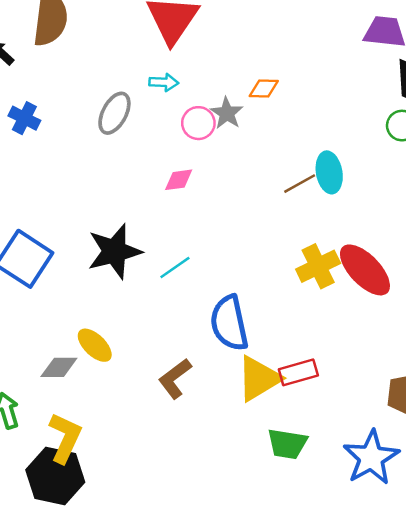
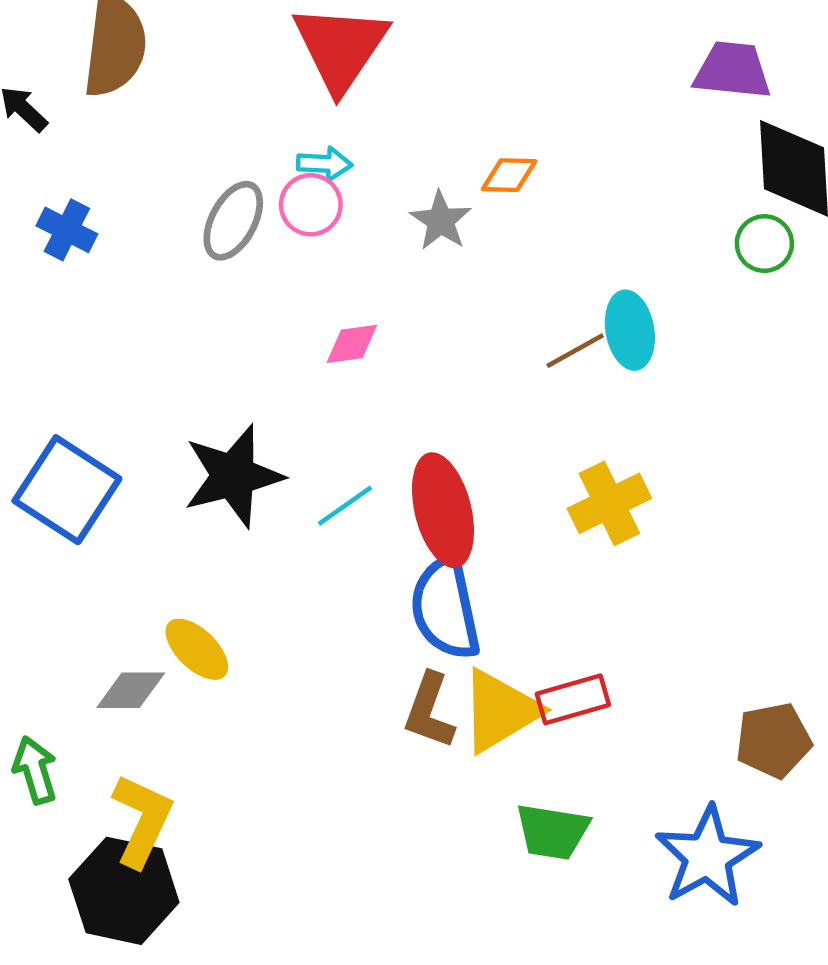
pink circle: (198, 123) -> (311, 205), moved
red ellipse: (365, 270) -> (443, 510), moved, turned 30
brown L-shape: (175, 379) -> (429, 711), moved, turned -33

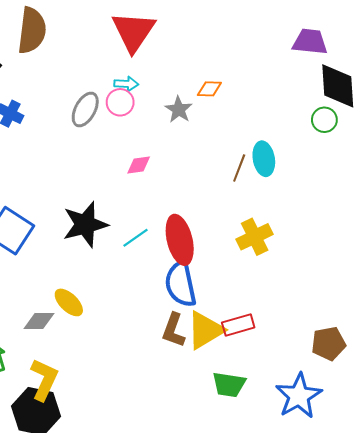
brown line: (575, 351) -> (239, 168), turned -40

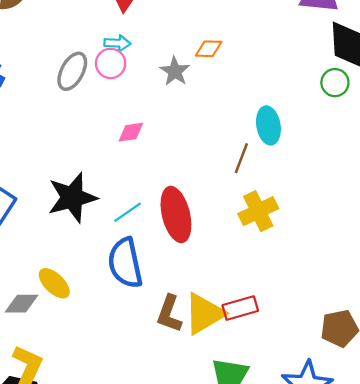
brown line: (239, 168) -> (241, 158), moved
blue semicircle: (181, 284) -> (125, 263), moved

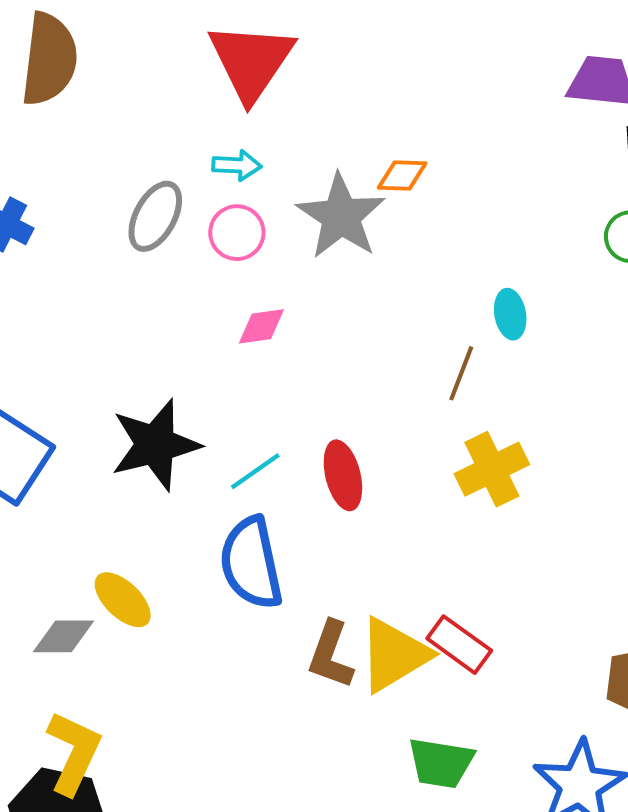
pink circle: (111, 63) -> (237, 233), moved
gray star: (175, 71) -> (341, 216), size x1.6
cyan ellipse: (268, 125) -> (510, 314), size x0.7
red ellipse: (176, 214) -> (343, 475), size x0.7
red rectangle: (240, 308) -> (459, 645), turned 52

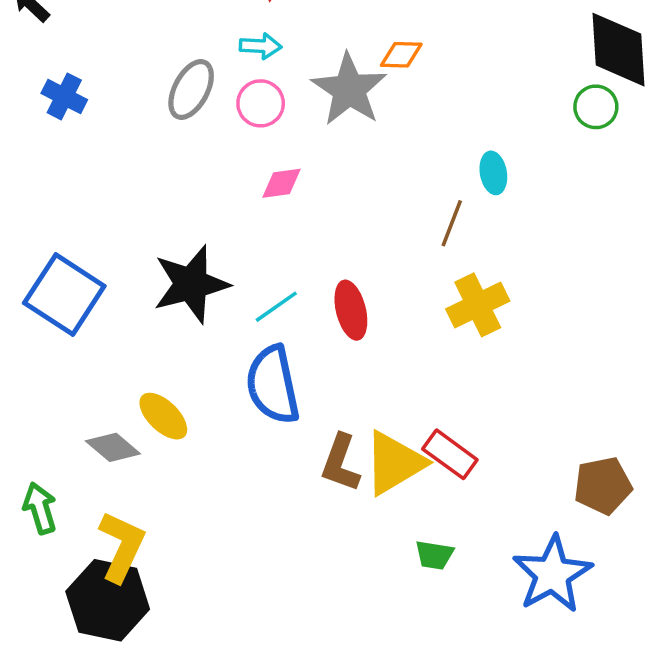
gray diamond: (64, 636) -> (113, 447), turned 40
green trapezoid: (441, 763) -> (434, 555), size x0.7

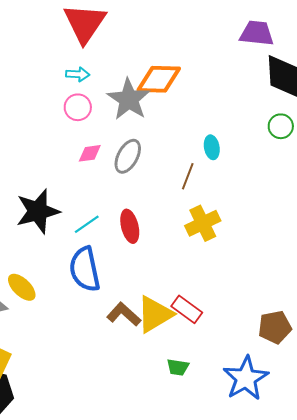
orange diamond: (401, 55) -> (159, 79), size x1.8
gray ellipse: (191, 89) -> (128, 156), moved
green circle: (596, 107) -> (281, 126), moved
brown L-shape: (340, 463) -> (124, 314), turned 112

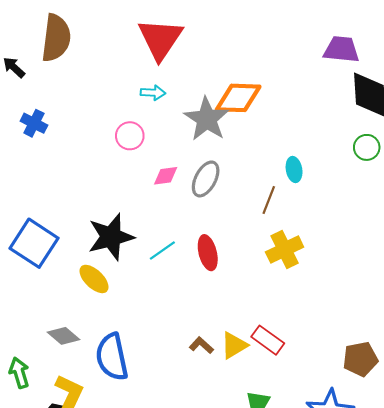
pink circle: (78, 107) -> (130, 136), moved
blue semicircle: (85, 269) -> (112, 357), moved
yellow ellipse: (22, 287) -> (94, 279), moved
brown L-shape: (124, 314) -> (201, 345), size x0.7
yellow triangle: (155, 314) -> (234, 345), size x0.7

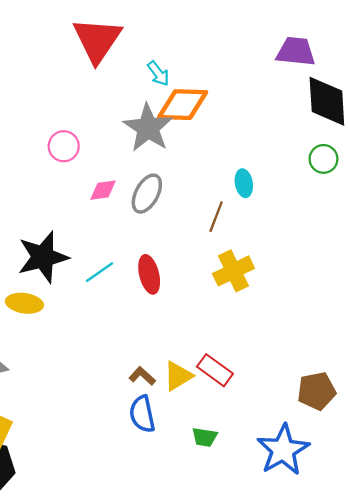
cyan arrow: (153, 93) -> (158, 73), moved, turned 50
yellow ellipse: (94, 279) -> (24, 303), turned -36
blue semicircle: (112, 357) -> (142, 414), moved, size x0.7

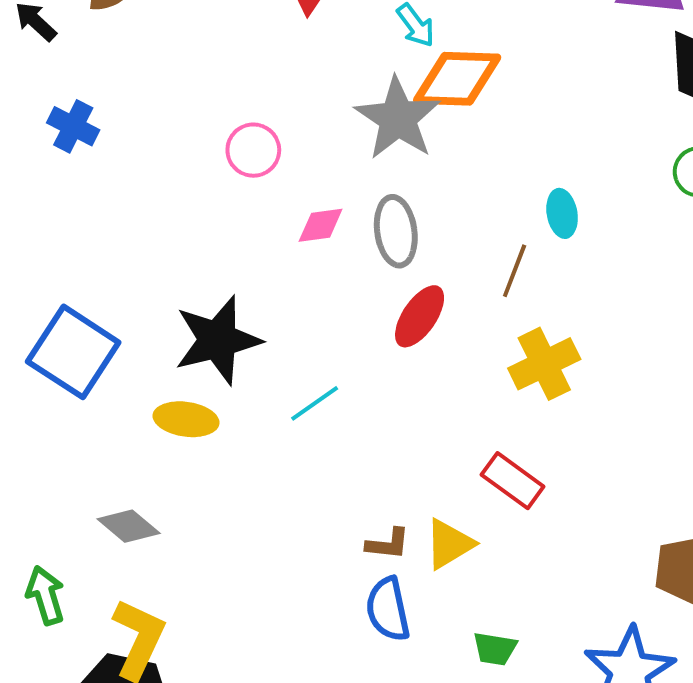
gray ellipse: (147, 194) -> (396, 231), turned -36
cyan line: (100, 272) -> (315, 403), moved
red ellipse: (149, 274) -> (420, 316), moved, turned 48
red rectangle: (215, 370) -> (513, 481), moved
brown L-shape: (142, 376) -> (388, 544), turned 144

